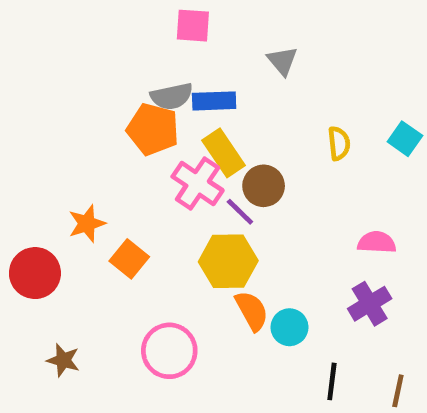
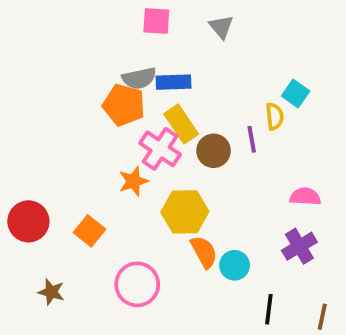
gray triangle: (282, 61) -> (221, 27), moved
cyan square: (405, 139) -> (296, 94), moved
purple line: (240, 212) -> (252, 139), moved, turned 36
orange star: (87, 224) -> (133, 181), moved
orange square: (129, 259) -> (89, 231), moved

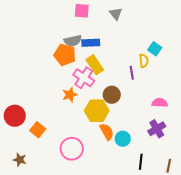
brown circle: (214, 151) -> (112, 95), moved
orange square: (89, 231) -> (38, 130), moved
brown star: (51, 292) -> (20, 160), moved

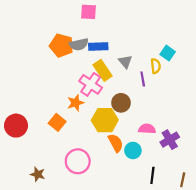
gray triangle: (116, 14) -> (125, 62), moved
orange pentagon: (65, 55) -> (61, 45), moved
pink semicircle: (160, 103) -> (147, 129), moved
orange square: (38, 130) -> (57, 122), moved
brown star: (20, 160) -> (38, 174), moved

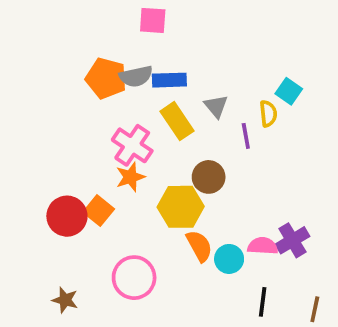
pink cross: (91, 84) -> (132, 145), moved
red circle: (16, 126) -> (67, 216), moved
pink semicircle: (147, 129) -> (263, 246), moved

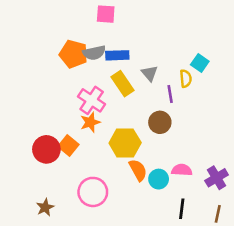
brown circle: (209, 177) -> (160, 122), moved
purple cross: (292, 240) -> (217, 178), moved
brown star: (65, 300) -> (45, 207), turned 30

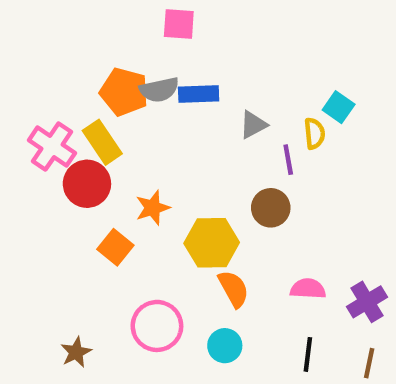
gray triangle: (150, 73) -> (253, 125), turned 42
yellow rectangle: (122, 84) -> (102, 142), moved
pink cross: (92, 100) -> (52, 147), moved
red circle: (46, 149) -> (87, 184), moved
cyan circle: (159, 179) -> (225, 346), moved

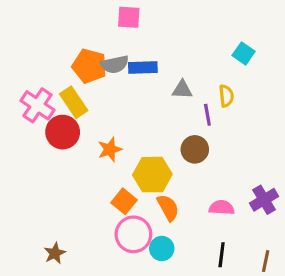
cyan square: (339, 107) -> (244, 53), moved
gray triangle: (253, 125) -> (182, 90), turned 30
orange square: (115, 247) -> (124, 201), moved
purple cross: (367, 302) -> (264, 200), moved
pink circle: (157, 326) -> (133, 234), moved

